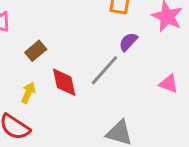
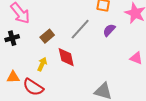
gray line: (104, 70) -> (80, 29), moved

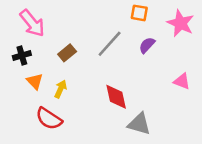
red diamond: (66, 57) -> (116, 97), moved
orange triangle: (13, 77) -> (35, 81), moved, turned 48

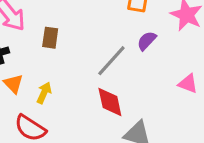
gray line: (110, 44) -> (111, 61), moved
brown rectangle: (67, 53) -> (50, 38), moved, turned -42

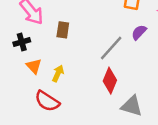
red diamond: (110, 102) -> (110, 81), turned 35

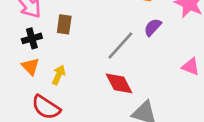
black cross: (22, 42) -> (32, 38), moved
red diamond: (110, 81) -> (119, 83), turned -50

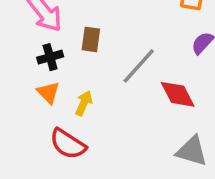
gray line: (120, 45) -> (139, 66), moved
red diamond: (119, 83) -> (178, 94), moved

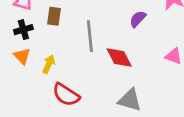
gray line: (139, 66) -> (90, 36), turned -48
red semicircle: (68, 144) -> (66, 95), moved

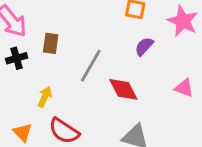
gray line: (90, 36) -> (91, 66), turned 36
orange triangle: (22, 56) -> (23, 132), moved

